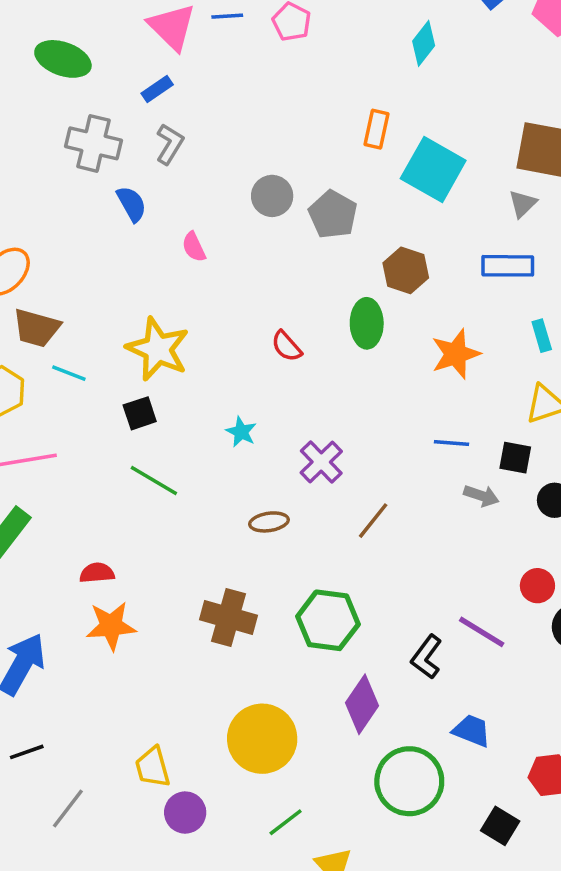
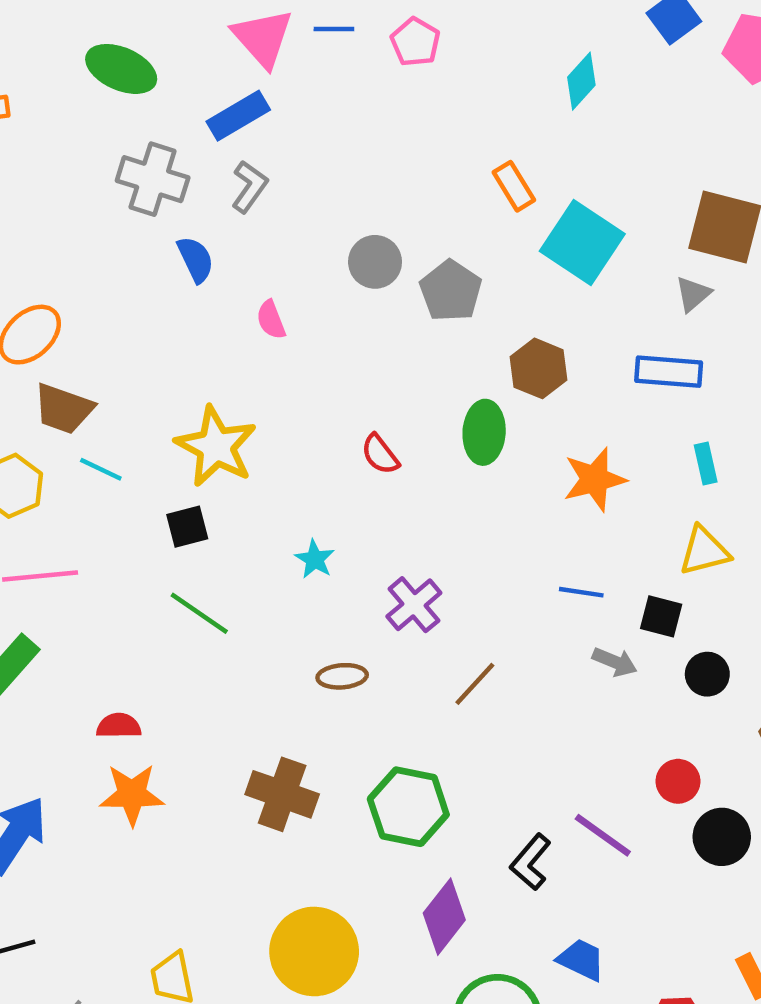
blue rectangle: (157, 89) -> (238, 116), size x1.5
orange rectangle: (377, 129) -> (514, 186), turned -48

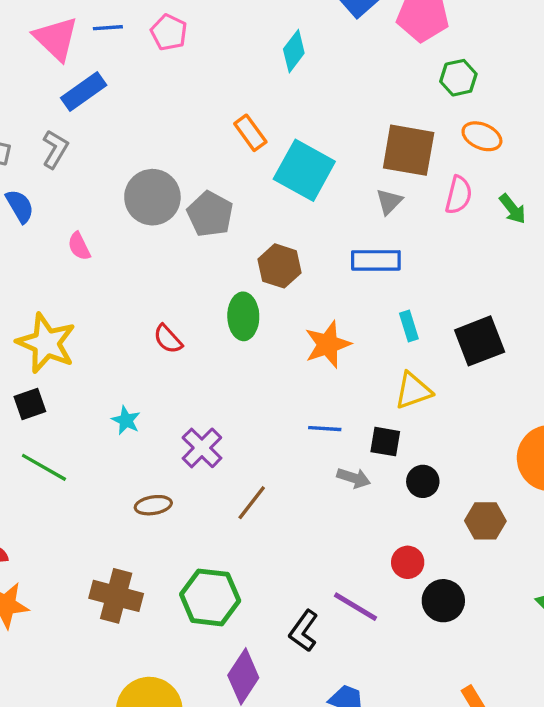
blue rectangle: (238, 116) -> (84, 92), moved
gray circle: (375, 262) -> (152, 197), size x1.4

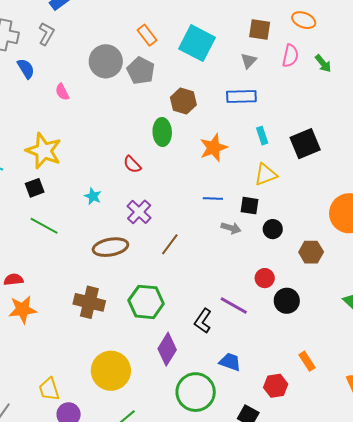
orange rectangle: (250, 133) -> (147, 35), moved
brown square: (409, 150) -> (260, 30), size x0.7
red semicircle: (168, 339) -> (132, 164), moved
brown ellipse: (153, 505) -> (110, 247), size x1.6

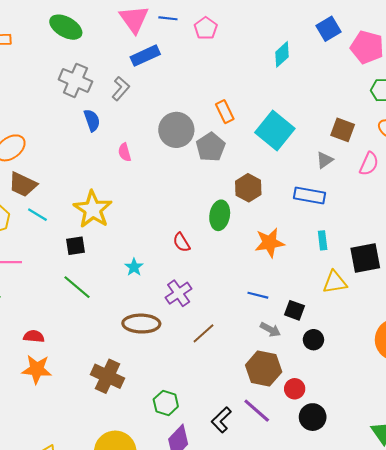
yellow triangle: (266, 174) -> (335, 282), moved
brown hexagon: (311, 252) -> (264, 369), moved, size x1.4
green hexagon: (146, 302) -> (166, 403), moved, size x0.7

